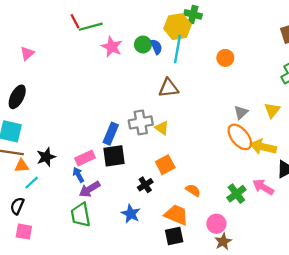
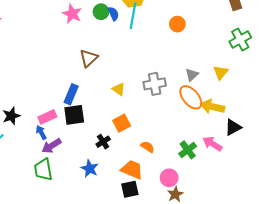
brown triangle: (169, 88) -> (89, 58), moved, turned -36
gray cross: (141, 122) -> (155, 84), moved

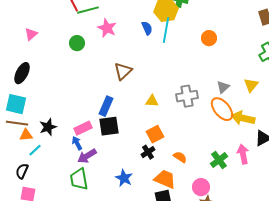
green circle: (101, 12) -> (77, 43), moved
yellow triangle: (119, 89) -> (152, 101), turned -32
black cross: (103, 142) -> (148, 152), moved
pink arrow: (212, 144) -> (243, 154), turned 48

